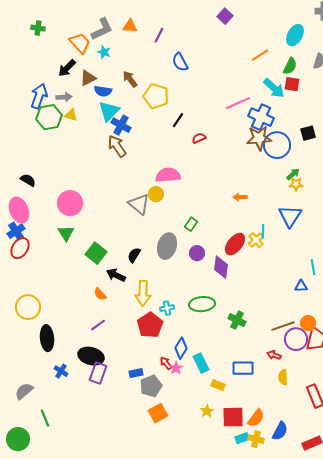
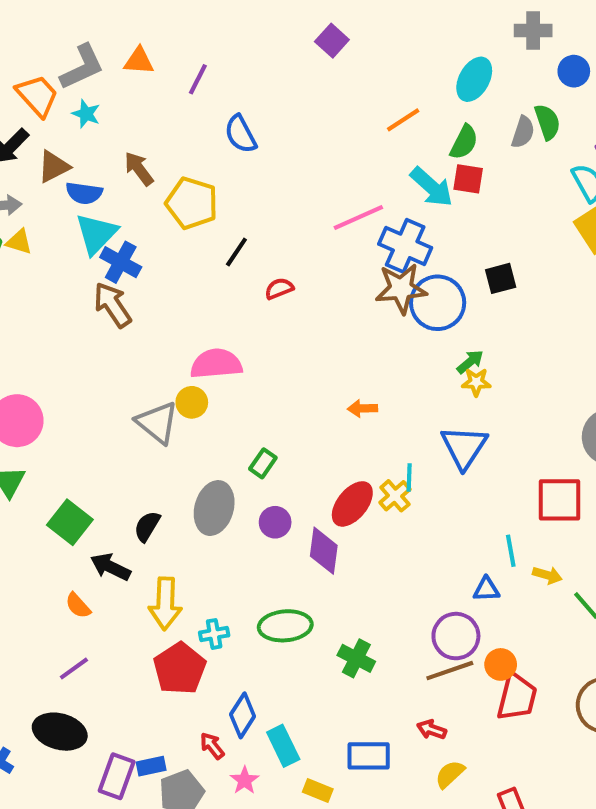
purple circle: (296, 339) -> (456, 636), moved
pink star: (176, 368) -> (245, 780), moved
purple rectangle: (98, 373) -> (117, 776), moved
yellow semicircle: (283, 377) -> (450, 774), turned 49

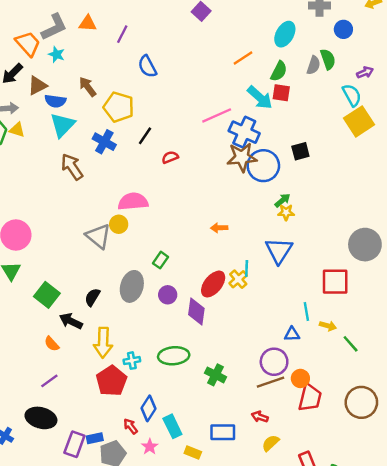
blue cross: (121, 262) -> (104, 142), moved

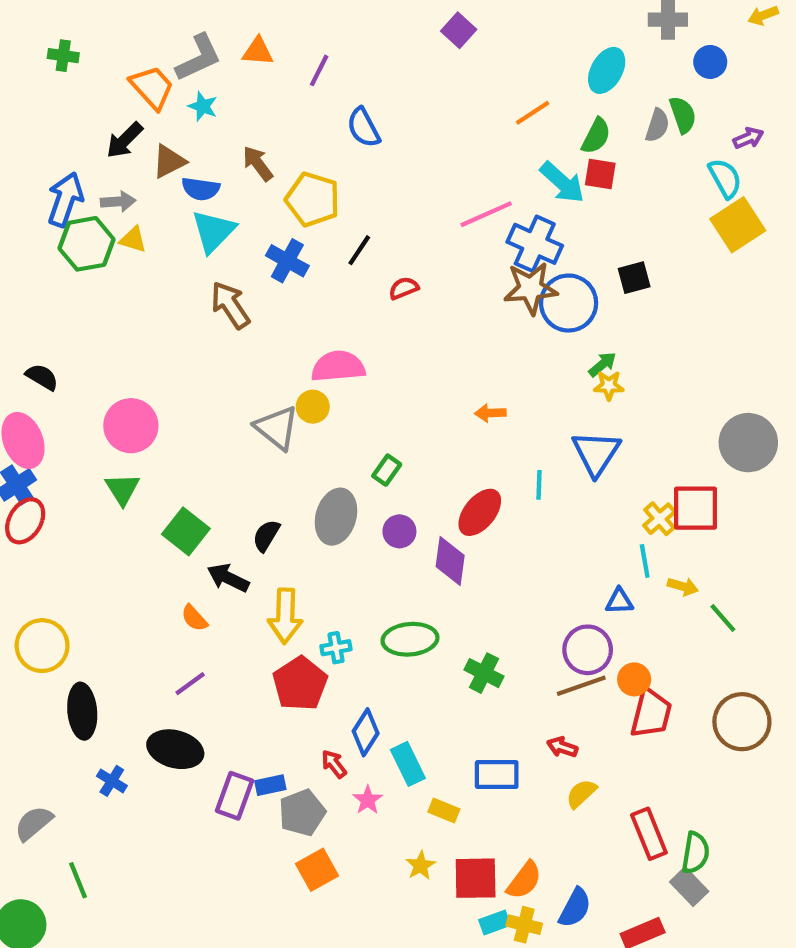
yellow cross: (238, 279) -> (660, 519), moved

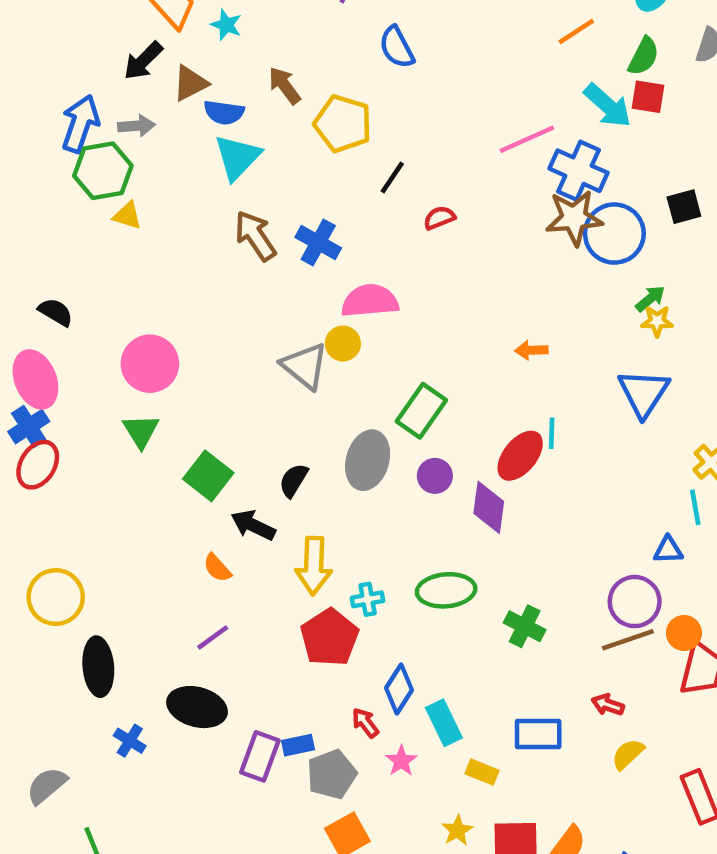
yellow triangle: (133, 240) -> (127, 216), moved
blue cross: (287, 261) -> (318, 243), moved
green rectangle: (387, 470) -> (421, 411), size x1.6
cyan line: (539, 485) -> (552, 433), moved

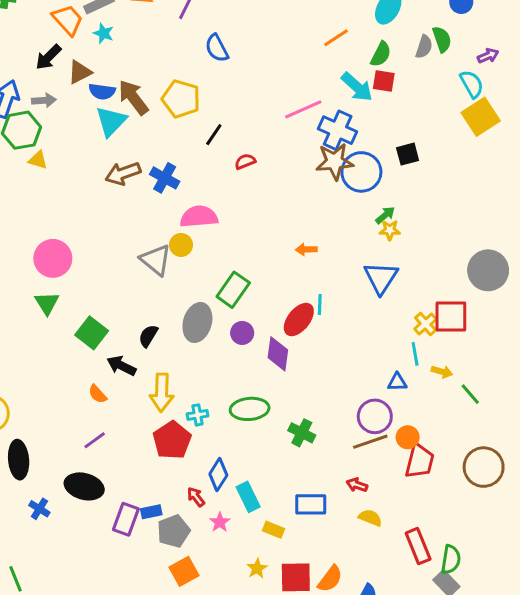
brown arrow: (285, 85) -> (133, 97), moved, size x1.4
brown arrow: (255, 236) -> (123, 173), turned -76
yellow semicircle: (628, 754) -> (370, 518), turned 65

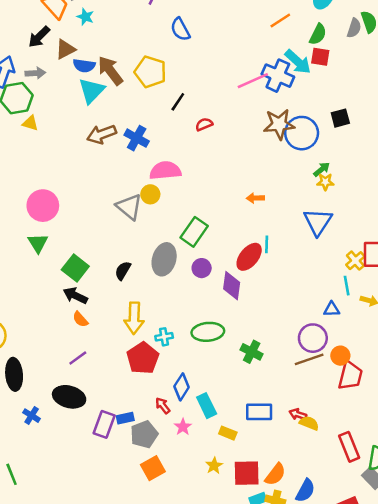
blue cross: (338, 130) -> (278, 76), moved
black arrow: (121, 366) -> (75, 296), moved
red arrow: (357, 485) -> (298, 414), moved

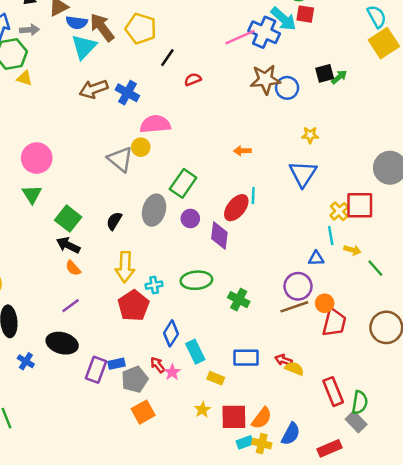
blue circle: (302, 133) -> (287, 88), size x0.7
green arrow: (322, 169) -> (339, 77), moved
red arrow: (163, 406) -> (158, 365), moved

